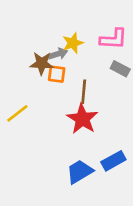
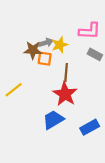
yellow star: (73, 43) -> (60, 45), moved
blue trapezoid: (80, 172) -> (53, 120), moved

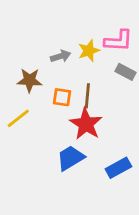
yellow star: (60, 45) -> (89, 51), moved
brown star: (33, 50) -> (30, 80), moved
orange square: (45, 59) -> (62, 97), moved

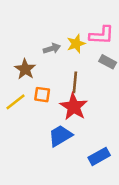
brown star: (30, 80) -> (25, 69), turned 30
orange square: (62, 97) -> (42, 95), moved
blue rectangle: (118, 168) -> (99, 156), moved

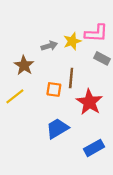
orange square: (42, 95) -> (54, 89), moved
red star: (74, 107) -> (89, 102), moved

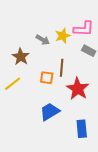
gray arrow: (49, 46) -> (43, 40), turned 48
blue rectangle: (94, 148) -> (82, 129), turned -66

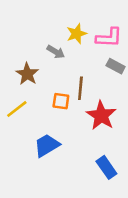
yellow star: (63, 36) -> (77, 34), moved
blue trapezoid: (50, 112) -> (47, 145), moved
blue rectangle: (82, 129) -> (106, 167), turned -30

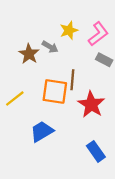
pink L-shape: (109, 38) -> (98, 34), turned -40
brown star: (27, 74) -> (29, 54), moved
orange square: (61, 101) -> (55, 91), size x1.6

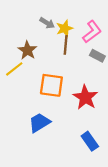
gray arrow: (50, 47) -> (47, 23), moved
brown line: (72, 80) -> (66, 45), moved
yellow line: (15, 99) -> (14, 69), moved

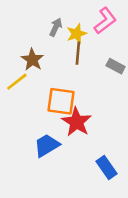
gray arrow: (47, 23) -> (56, 27), turned -96
pink L-shape: (92, 32) -> (105, 21), moved
red star: (85, 97) -> (77, 122), moved

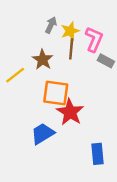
pink L-shape: (105, 21) -> (94, 39), moved, turned -30
brown star: (32, 60) -> (43, 60), moved
blue rectangle: (106, 167) -> (98, 154), turned 30

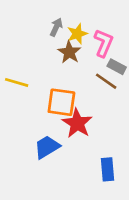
brown line: (71, 49) -> (106, 81), moved, turned -60
brown star: (43, 60) -> (69, 52), moved
yellow line: (15, 75) -> (17, 82), turned 54

